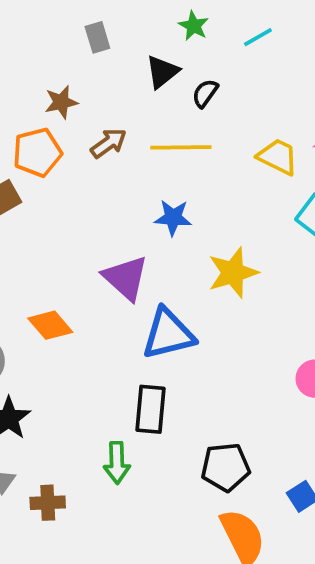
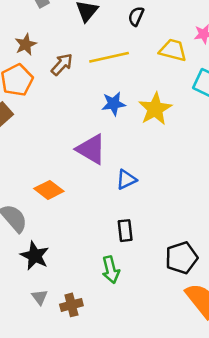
black semicircle: (205, 93) -> (136, 16), moved
yellow star: (233, 273) -> (155, 109), moved
blue triangle: (168, 334) -> (126, 179), size x0.6
black rectangle: (151, 409) -> (125, 231), size x0.7

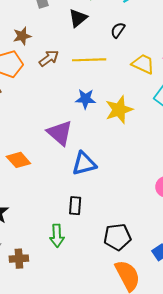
blue triangle: (126, 179) -> (84, 164), size x1.4

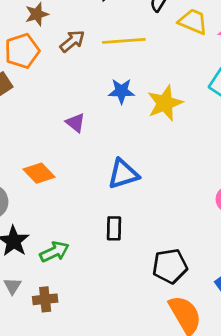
yellow trapezoid: (143, 64) -> (193, 22), moved
purple triangle: (60, 133) -> (75, 123), moved, size x0.6
green arrow: (57, 236) -> (54, 252), moved, turned -110

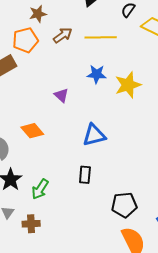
green arrow: (54, 252) -> (40, 189), turned 145

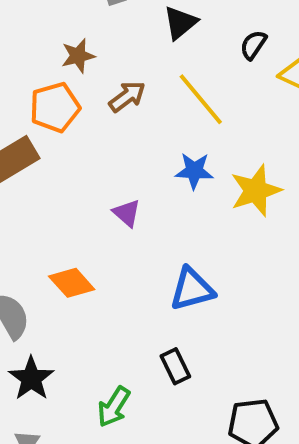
yellow line: (101, 37) -> (201, 99), turned 52
black rectangle: (85, 175) -> (175, 366), turned -30
green arrow: (40, 189) -> (114, 407), moved

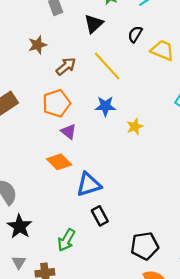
orange pentagon: (55, 107) -> (56, 103), moved
yellow star: (256, 191) -> (135, 127), moved, size x0.6
orange diamond: (72, 283) -> (59, 162), moved
blue triangle: (192, 289) -> (89, 184), moved

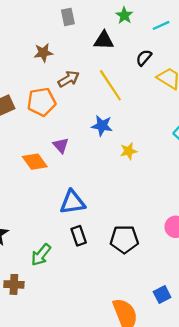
black triangle: (94, 24) -> (104, 40), turned 36
orange pentagon: (56, 103) -> (42, 102), moved
orange diamond: (59, 162) -> (35, 162), moved
black pentagon: (145, 246) -> (124, 239), moved

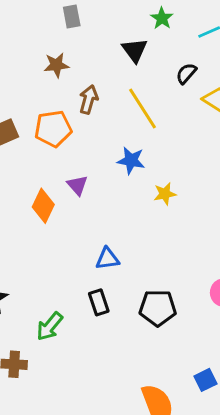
gray rectangle: (68, 17) -> (72, 17), moved
black triangle: (104, 40) -> (135, 50), turned 50
brown arrow: (69, 79) -> (89, 100), turned -45
orange diamond: (35, 162) -> (43, 206), turned 60
blue triangle: (72, 202) -> (107, 259), moved, size x0.7

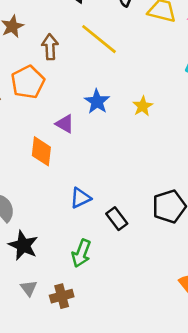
blue star: (131, 160) -> (97, 102), moved, turned -30
blue triangle: (107, 259) -> (81, 198), moved

